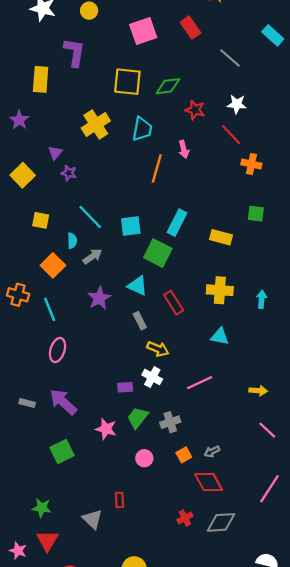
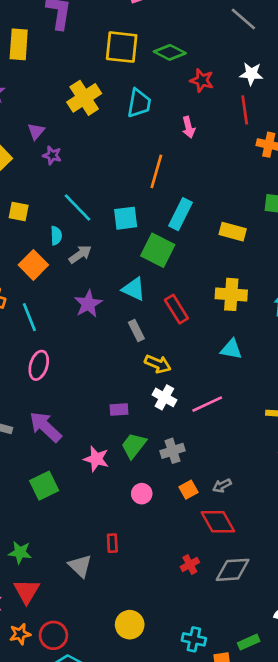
green diamond: (168, 86) -> (170, 52), turned 35
red line: (231, 135) -> (245, 110), turned 35
orange line: (157, 168) -> (156, 171), moved
white cross: (152, 377) -> (164, 397), moved

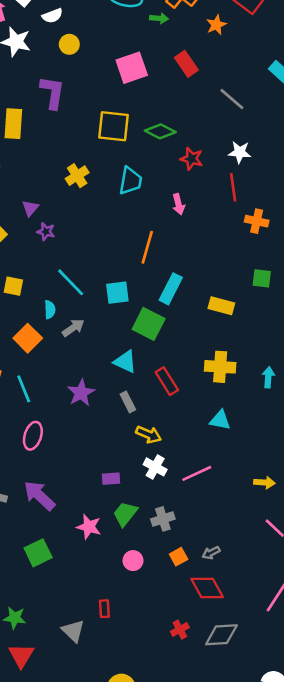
yellow cross: (84, 98) -> (77, 176), size x0.7
purple star: (88, 304) -> (81, 393), moved

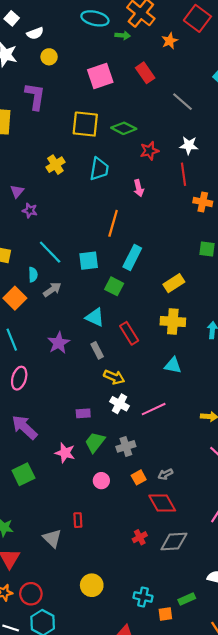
red star: (192, 159) -> (149, 151), turned -30
yellow rectangle: (221, 306) -> (174, 283), moved, turned -48
green square: (149, 324) -> (114, 286), size x0.7

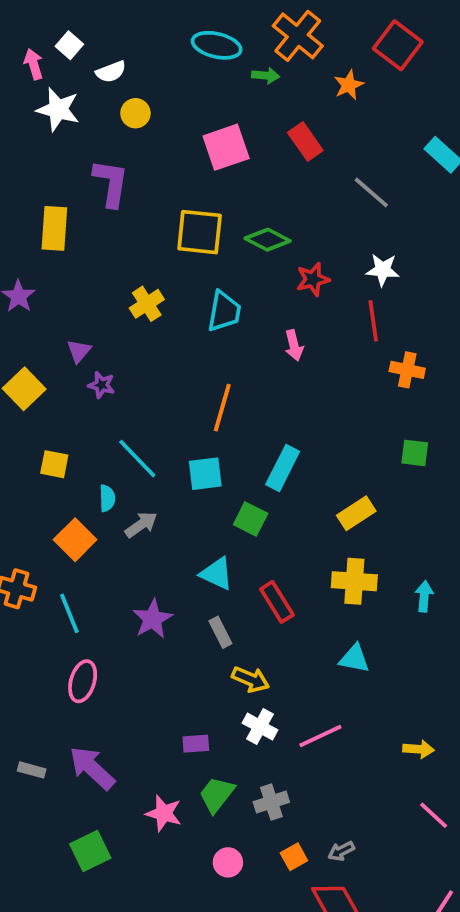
orange line: (113, 223) -> (222, 408), moved

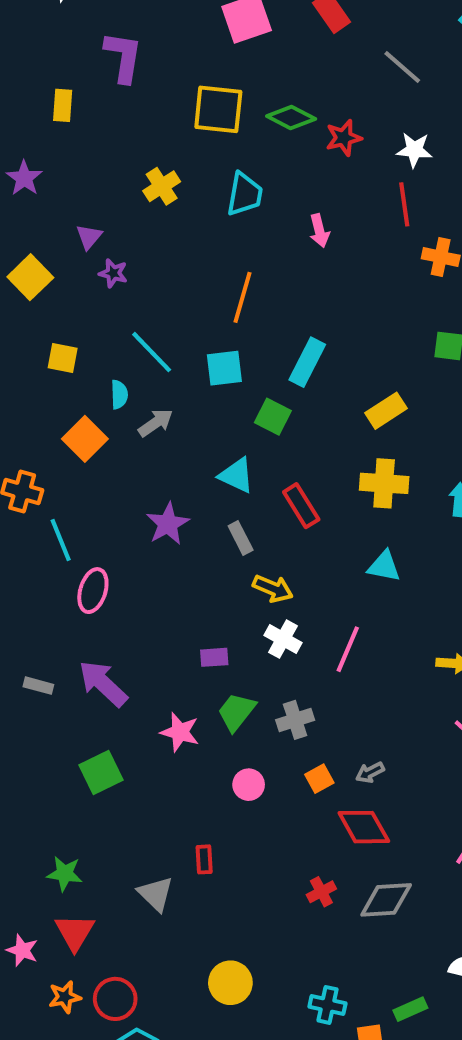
yellow rectangle: (54, 228) -> (63, 105), size x0.7
red star: (313, 279) -> (344, 138), moved
cyan line: (69, 613) -> (61, 540), moved
pink line: (320, 736) -> (348, 649), turned -42

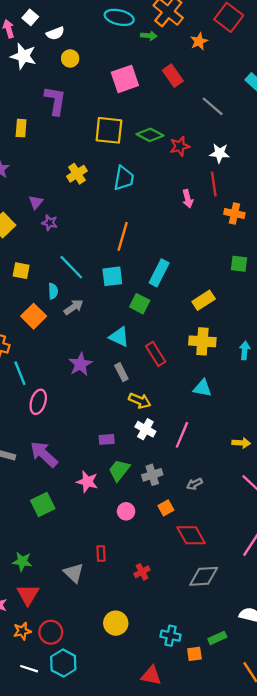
pink arrow: (319, 231) -> (188, 199), moved
gray arrow: (370, 772) -> (194, 484), moved
red cross: (321, 892) -> (142, 572), moved

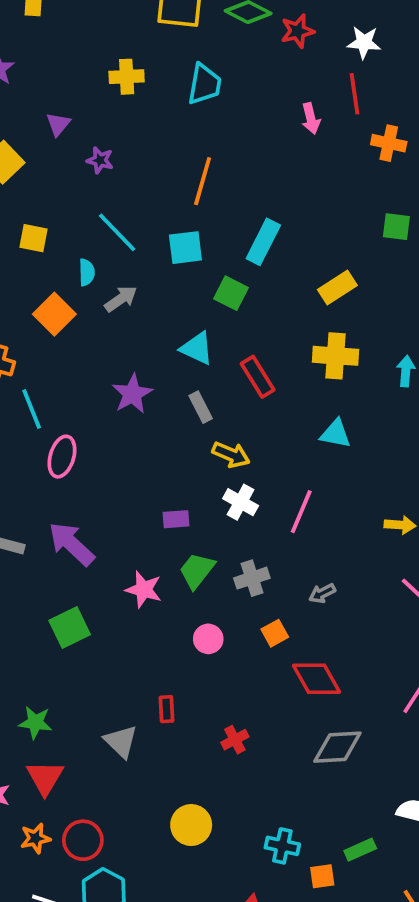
yellow cross: (77, 174) -> (127, 77), turned 30
purple star: (50, 223) -> (100, 160), moved

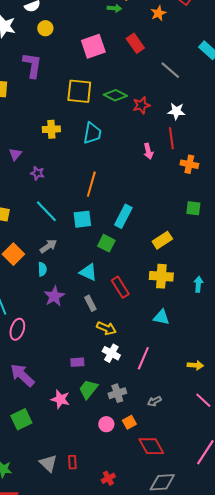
cyan semicircle: (87, 272) -> (42, 269), moved
pink circle: (208, 639) -> (106, 424), moved
gray triangle: (121, 741) -> (48, 463), moved

